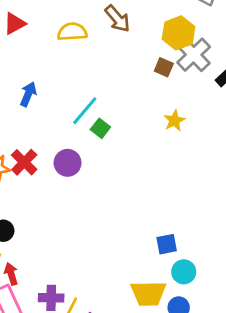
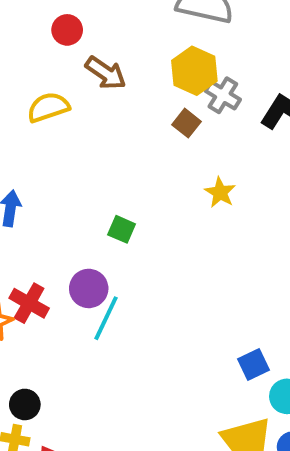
gray cross: (194, 55) -> (223, 95), size x0.7
brown square: (164, 67) -> (187, 123), turned 30
cyan line: (85, 111) -> (106, 318), moved

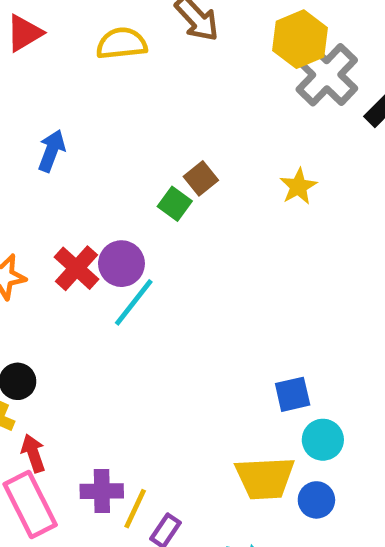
gray cross: (223, 95) -> (327, 75), size x1.5
brown square: (187, 123) -> (201, 178), moved
red cross: (29, 303) -> (76, 268), moved

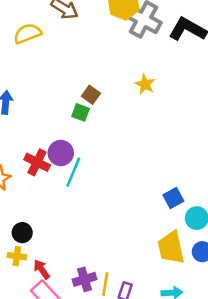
yellow trapezoid: (265, 478) -> (171, 248), turned 96

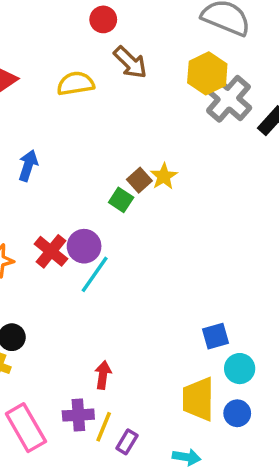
yellow star: (145, 84) -> (164, 176), moved
red arrow: (42, 269) -> (103, 375), moved, turned 30

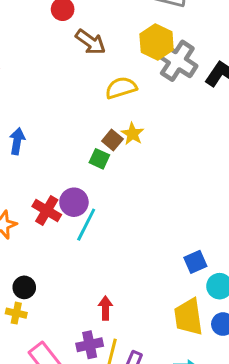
yellow semicircle: (76, 84) -> (121, 88), moved

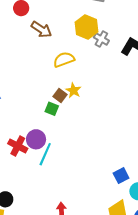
gray cross: (177, 61) -> (101, 39), size x0.6

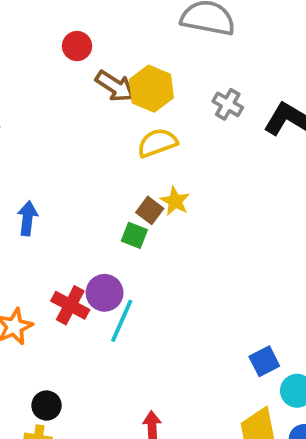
yellow hexagon: (87, 27) -> (151, 89), moved

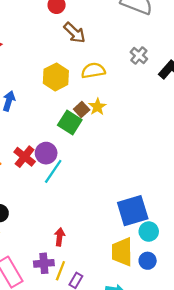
yellow hexagon: (151, 89) -> (56, 77), moved
green square: (134, 235) -> (70, 123), size x1.5
blue square: (264, 361) -> (133, 211), size x1.8

